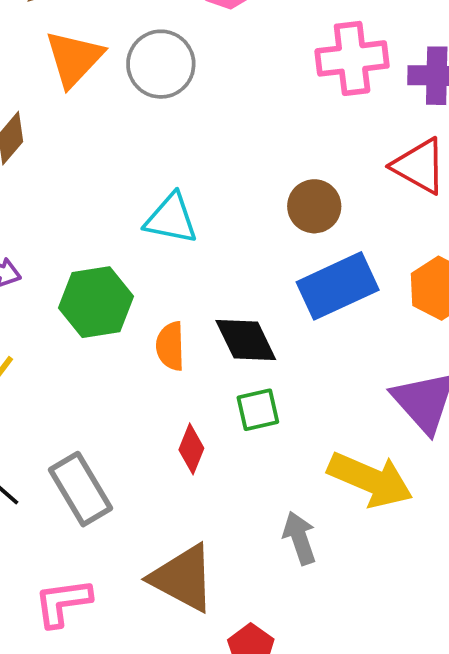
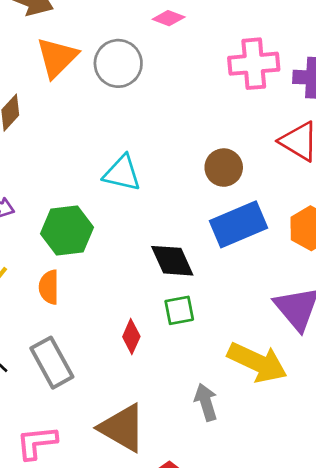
orange semicircle: (170, 346) -> (49, 287), moved

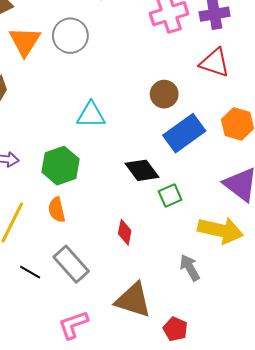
green square: (179, 310) -> (170, 195), moved

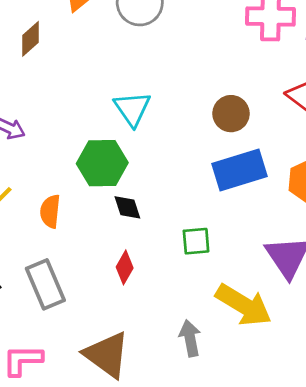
cyan triangle: (91, 115) -> (132, 109), turned 36
green hexagon: (61, 166) -> (102, 163), moved
black diamond: (142, 170) -> (127, 207), moved, size x0.7

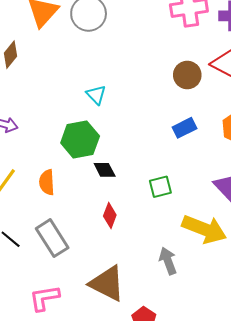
cyan triangle: (132, 109) -> (96, 95), size x0.7
brown circle: (231, 114) -> (187, 75), moved
blue rectangle: (240, 170) -> (184, 128), size x0.6

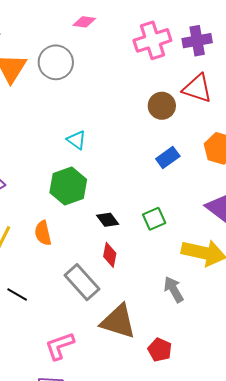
black diamond: (105, 170) -> (108, 220), moved
gray rectangle: (52, 238) -> (82, 282), moved

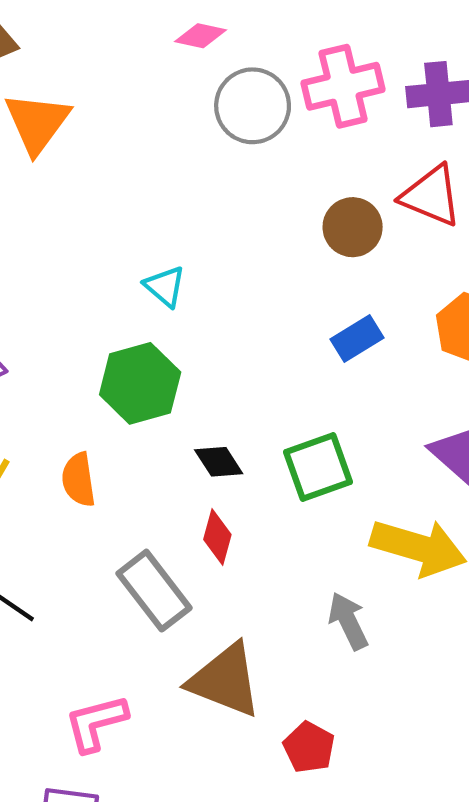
gray circle: (56, 62) -> (253, 106), moved
green square: (154, 219) -> (318, 467), size x1.4

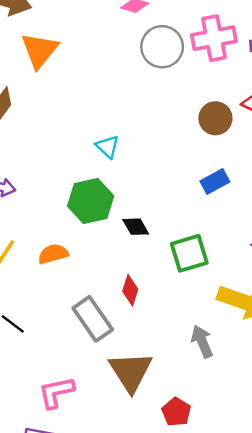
black diamond: (219, 462) -> (136, 227), moved
orange semicircle: (79, 480) -> (53, 254), turned 80
brown triangle: (225, 680) -> (131, 372), turned 33

